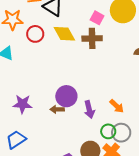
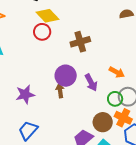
red circle: (35, 34) -> (42, 32), moved
brown cross: (92, 38) -> (80, 42), moved
brown arrow: (57, 109) -> (60, 91), turned 96

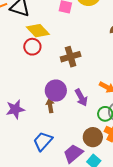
blue trapezoid: (28, 130) -> (43, 141), moved

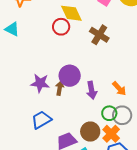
brown cross: (71, 57) -> (99, 35), moved, turned 30
purple star: (15, 109) -> (40, 83), moved

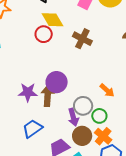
brown arrow: (60, 88) -> (48, 96), size x1.5
purple arrow: (92, 90) -> (73, 117), moved
gray circle: (122, 115) -> (83, 106), moved

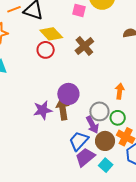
brown cross: (82, 39) -> (84, 46), turned 36
orange arrow: (107, 90) -> (120, 91), turned -112
blue trapezoid: (32, 129) -> (79, 141), moved

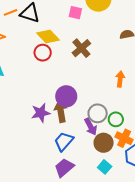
orange arrow: (120, 91) -> (120, 79), moved
blue trapezoid: (79, 141) -> (64, 141), moved
purple trapezoid: (85, 157) -> (64, 168), moved

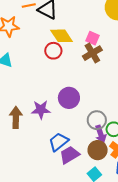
pink square: (75, 13) -> (92, 38), moved
brown arrow: (61, 111) -> (16, 117), moved
purple arrow: (91, 127) -> (101, 134), moved
purple trapezoid: (64, 168) -> (69, 155), moved

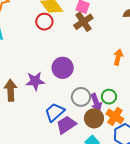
gray circle: (97, 120) -> (81, 97), moved

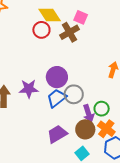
brown cross: (83, 22) -> (69, 32), moved
gray circle: (81, 97) -> (74, 94), moved
blue trapezoid: (55, 112) -> (57, 98), moved

